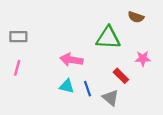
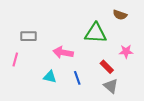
gray rectangle: (18, 37) -> (28, 36), moved
cyan triangle: (67, 86) -> (50, 77), moved
gray triangle: (111, 98) -> (111, 86), moved

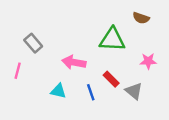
gray rectangle: (28, 36) -> (33, 43), turned 49
red rectangle: (107, 67) -> (111, 79), moved
gray triangle: (111, 86) -> (134, 91), moved

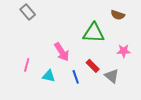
gray rectangle: (33, 43) -> (28, 12), moved
pink arrow: (74, 62) -> (62, 52), turned -132
pink line: (18, 71) -> (27, 65), moved

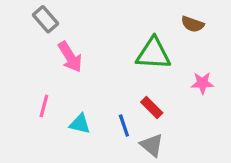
pink arrow: (62, 52) -> (70, 57), moved
gray triangle: (112, 76) -> (152, 145), moved

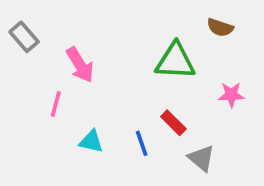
gray rectangle: (46, 19) -> (24, 37), moved
pink line: (44, 106) -> (56, 104), moved
gray triangle: (152, 145) -> (201, 158), moved

